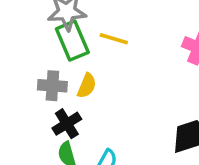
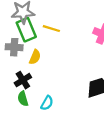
gray cross: (52, 86) -> (14, 47), moved

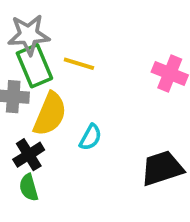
yellow semicircle: (35, 57) -> (50, 114), size x1.6
cyan semicircle: (47, 103) -> (91, 137), moved

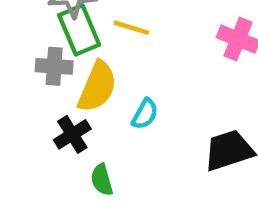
green semicircle: (29, 188) -> (102, 180), moved

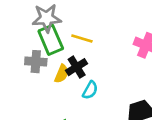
yellow semicircle: (97, 87) -> (62, 74), size x0.6
black cross: (72, 134) -> (77, 67), moved

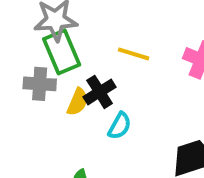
yellow line: (82, 38) -> (134, 54), moved

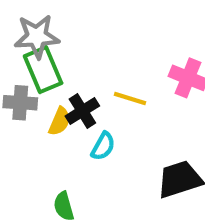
yellow line: (134, 54) -> (130, 99), moved

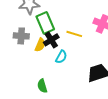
green rectangle: (43, 70) -> (45, 23), moved

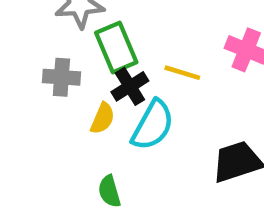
yellow semicircle: (40, 45) -> (103, 118), moved
cyan semicircle: (61, 57) -> (153, 125), size x1.6

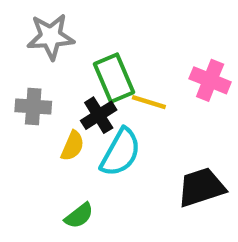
green rectangle: (116, 48) -> (114, 78), moved
green semicircle: (109, 191) -> (79, 216), turned -112

